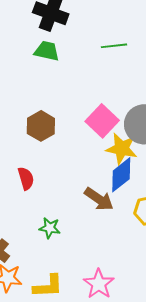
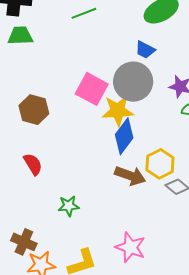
brown arrow: (99, 199) -> (130, 176), moved

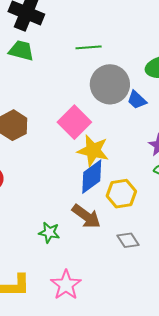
gray circle: (133, 82) -> (110, 84), moved
yellow hexagon: (160, 164) -> (121, 194), moved
green star: (69, 206) -> (49, 232), moved

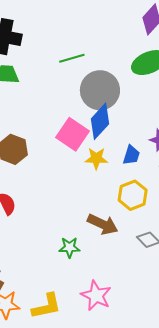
blue trapezoid: (137, 100) -> (131, 155), moved, turned -105
yellow star: (93, 150) -> (96, 158), size x0.7
blue diamond: (92, 177) -> (100, 121), moved

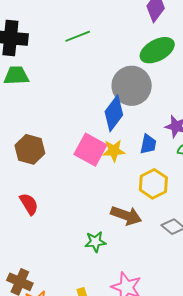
green line: (72, 58) -> (78, 36), moved
gray circle: (100, 90) -> (132, 86), moved
pink square: (72, 134) -> (90, 150), moved

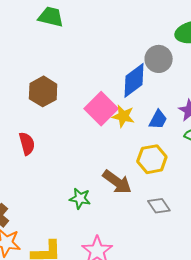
gray circle: (132, 86) -> (159, 59), size x0.7

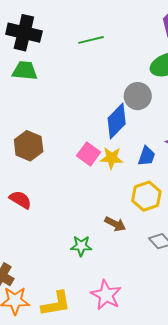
pink square: (101, 109) -> (89, 154), size x0.7
red semicircle: (27, 144) -> (20, 200), turned -35
brown arrow: (117, 182) -> (115, 224), size x0.7

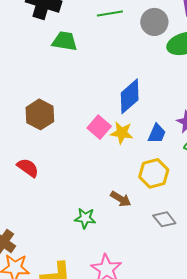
green trapezoid: (25, 71) -> (65, 41), moved
gray circle: (138, 96) -> (154, 22), moved

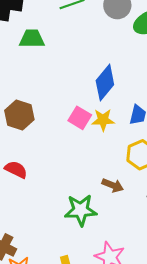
green star: (85, 218) -> (81, 210), size x1.5

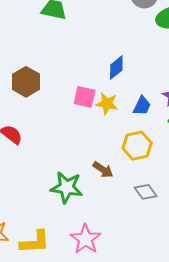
blue diamond: (105, 83) -> (116, 68), size x0.7
pink square: (80, 118) -> (85, 97), turned -30

